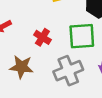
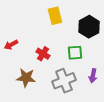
green square: (82, 36) -> (75, 53), size x0.7

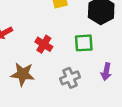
gray cross: (64, 81) -> (70, 78), size x0.7

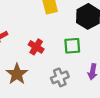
brown star: (23, 74) -> (17, 74), turned 30

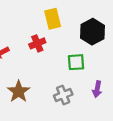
red cross: (36, 47) -> (37, 43), moved, turned 35

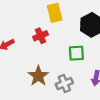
brown star: (19, 91) -> (38, 76), moved

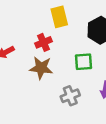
brown star: (38, 76) -> (41, 68), moved, turned -30

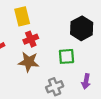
yellow rectangle: (59, 17) -> (22, 16), moved

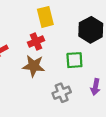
yellow rectangle: (22, 16) -> (45, 17), moved

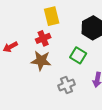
green square: (74, 60) -> (78, 55), turned 35

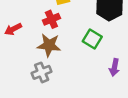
gray cross: (66, 85) -> (42, 72), moved

